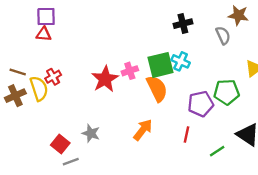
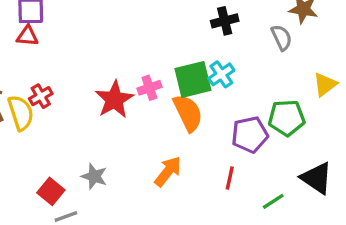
cyan cross: (181, 61) -> (221, 74), turned 30

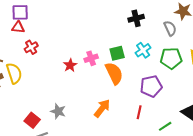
cyan cross: (221, 74) -> (143, 50), moved
green square: (193, 79) -> (117, 53), size x0.7
red cross: (41, 96) -> (31, 47), moved
red star: (114, 99) -> (70, 65), size x0.6
green pentagon: (287, 118) -> (171, 58), moved

